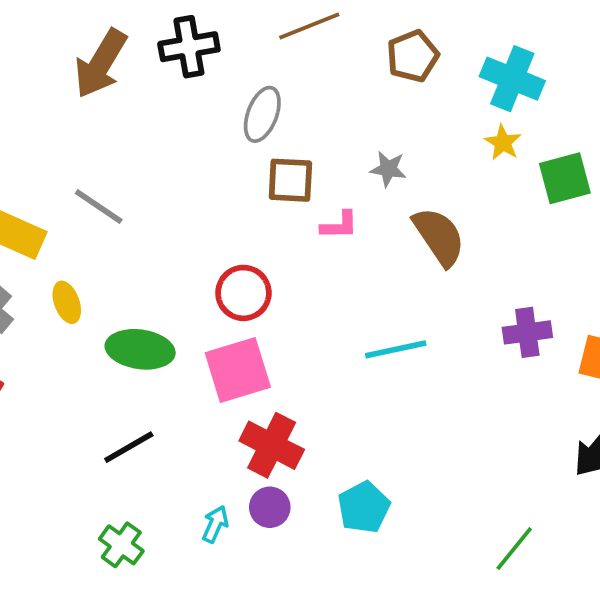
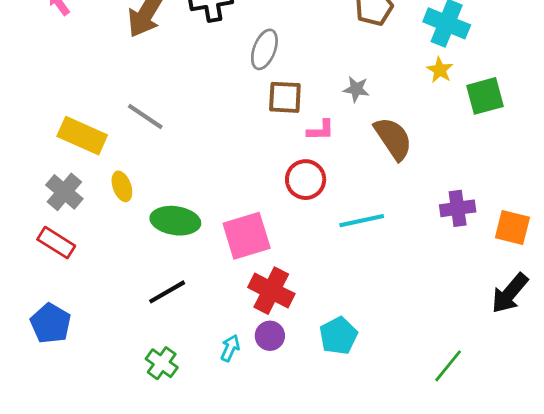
red circle: (243, 293) -> (306, 180), moved

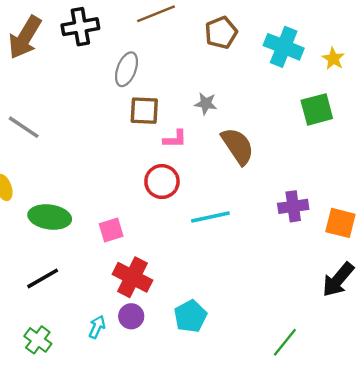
yellow star: (440, 70) -> (333, 59), moved
pink square: (247, 236) -> (111, 230), size x0.6

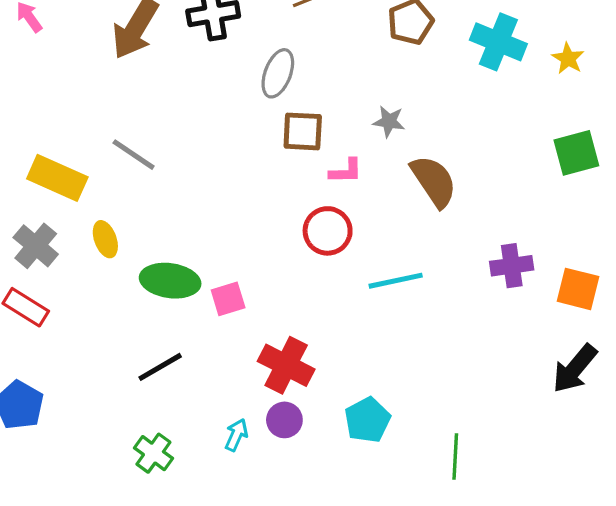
green square: (317, 109) -> (576, 153), moved
pink square: (111, 230) -> (228, 299), moved
green line: (285, 342) -> (455, 456), moved, turned -36

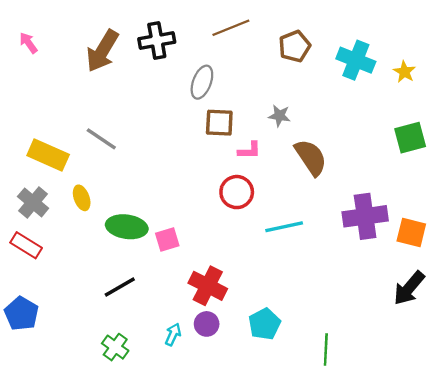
purple cross: (512, 266) -> (365, 216), size x1.5

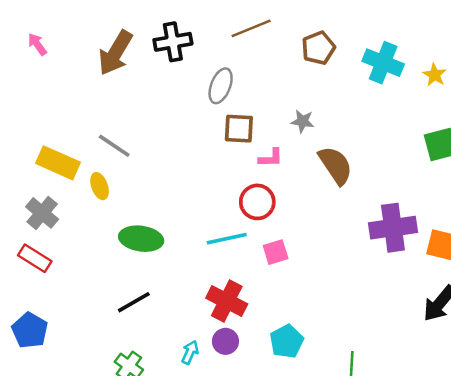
yellow ellipse: (82, 198) -> (100, 186), moved
cyan line: (284, 227) -> (227, 239), moved
pink square: (167, 239) -> (276, 252), moved

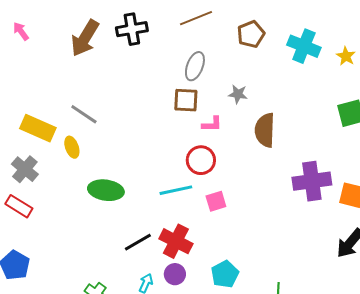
gray ellipse: (221, 86) -> (195, 66), moved
brown semicircle: (336, 165) -> (265, 130), turned -144
black line: (134, 302) -> (138, 242), moved

